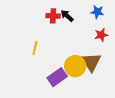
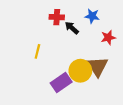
blue star: (97, 12) -> (92, 16), moved
black arrow: (67, 16) -> (72, 28), moved

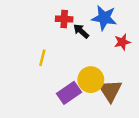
blue star: (92, 16) -> (104, 18), size x1.5
brown triangle: (97, 66) -> (110, 90), moved

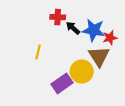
blue star: (104, 18) -> (94, 30), moved
brown triangle: (110, 90) -> (99, 56), moved

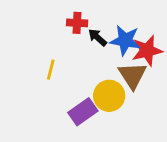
red star: (110, 38) -> (147, 51), size x1.5

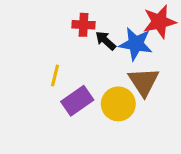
red star: (147, 51) -> (159, 22), moved
purple rectangle: (83, 112) -> (77, 101), moved

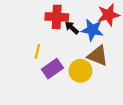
red cross: (83, 25) -> (57, 17), size x1.5
brown triangle: (144, 82) -> (98, 56), turned -35

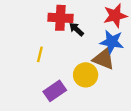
blue star: (92, 30) -> (112, 42), moved
purple rectangle: (52, 69) -> (55, 91), moved

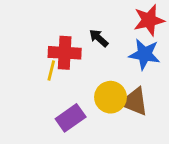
red cross: (60, 18) -> (65, 53), moved
brown triangle: (104, 59) -> (134, 102), moved

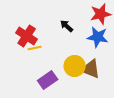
red cross: (65, 53) -> (27, 36), moved, turned 30
yellow line: (51, 71) -> (35, 48), turned 64

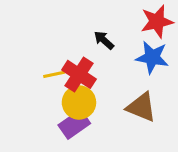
red cross: (27, 36) -> (79, 74), moved
yellow circle: (75, 66) -> (79, 102), moved

